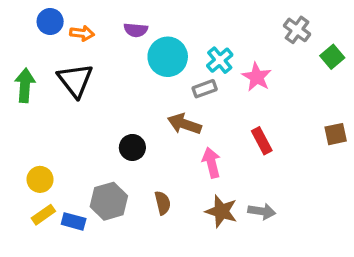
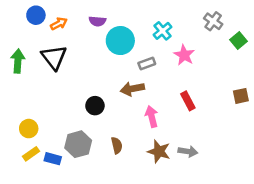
orange arrow: (82, 33) -> (59, 24), turned -35
cyan cross: (220, 60) -> (162, 31), moved
brown arrow: (184, 124) -> (132, 89), turned -30

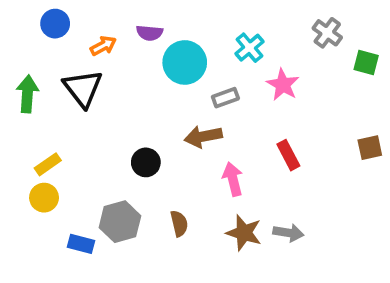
orange arrow: (59, 24) -> (103, 46), moved
green square: (238, 41) -> (366, 62), turned -35
yellow rectangle: (31, 154) -> (48, 164), moved

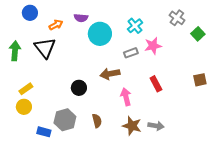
green square: (366, 62) -> (198, 34), turned 32
pink star: (283, 85) -> (153, 46), turned 30
gray rectangle: (225, 98) -> (131, 53), moved

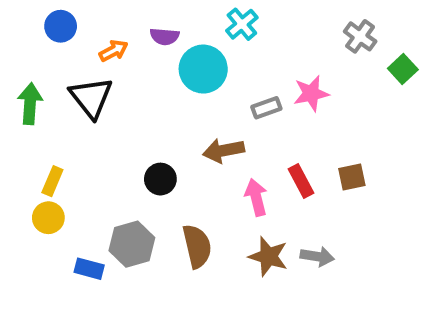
cyan cross: (135, 26) -> (242, 24), moved
brown square: (200, 80) -> (352, 177), moved
red rectangle: (156, 84) -> (301, 181), moved
yellow rectangle: (26, 89) -> (52, 181), turned -32
brown semicircle: (97, 121) -> (197, 246), size x1.5

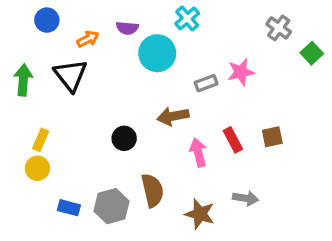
gray hexagon: (132, 244) -> (112, 206), moved
brown star: (268, 256) -> (200, 214), moved

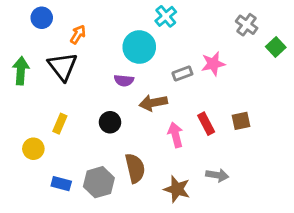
purple semicircle: (127, 28) -> (124, 80), moved
orange arrow: (88, 39) -> (78, 34), turned -30
yellow rectangle: (41, 140) -> (60, 124), moved

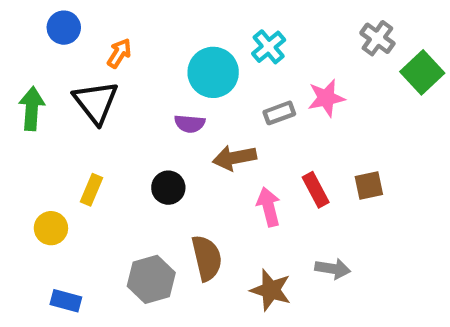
cyan cross: (166, 16) -> (269, 47), moved
green square: (276, 47) -> (422, 72), size x1.4
blue rectangle: (61, 184) -> (66, 301), moved

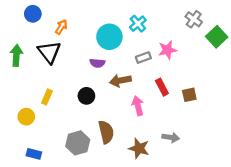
red rectangle: (316, 190) -> (162, 87), moved

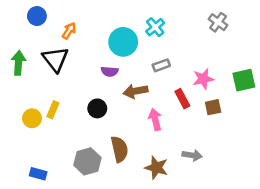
green square: (217, 37) -> (244, 80), moved, turned 30
pink star: (167, 50) -> (203, 79), moved
yellow circle: (26, 117) -> (32, 118), moved

